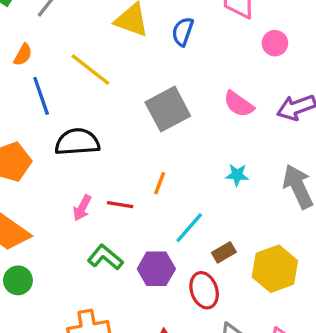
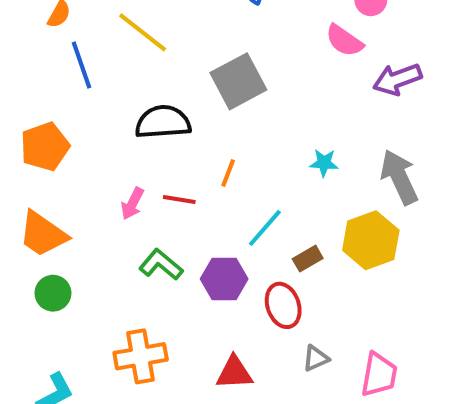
pink semicircle: (239, 104) -> (344, 41), moved
black semicircle: (77, 142) -> (163, 122), moved
yellow hexagon: (275, 269) -> (371, 240), moved

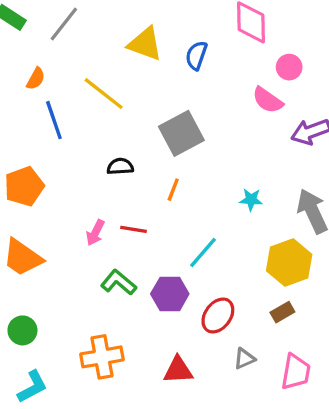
black semicircle: (163, 122) -> (120, 166), size x0.6
orange line: (228, 173) -> (173, 190), moved
brown rectangle: (308, 259) -> (282, 312), moved
green circle: (53, 293) -> (22, 330), moved
red ellipse: (283, 305) -> (218, 316), turned 56

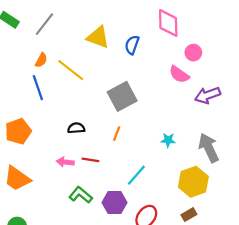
orange semicircle: (36, 79) -> (41, 60), moved
black semicircle: (120, 166) -> (76, 128), moved
pink arrow: (95, 233) -> (65, 162), turned 70

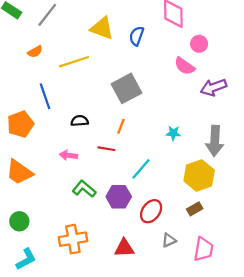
orange semicircle: (41, 60) -> (35, 52), moved, turned 32
yellow line: (71, 70) -> (74, 62), turned -56
blue line: (38, 88) -> (45, 96), moved
gray arrow: (209, 148) -> (215, 141), turned -152
red line: (90, 160) -> (106, 149), moved

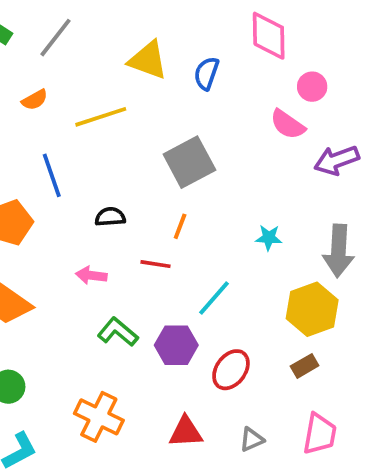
orange cross: (73, 239) -> (99, 417), turned 36
gray triangle: (169, 240) -> (252, 440), moved

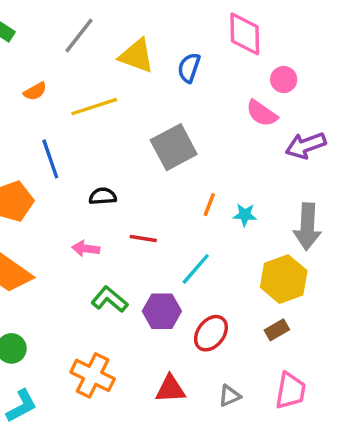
gray line: (55, 38) -> (79, 36), moved
orange line: (180, 226) -> (209, 205), moved

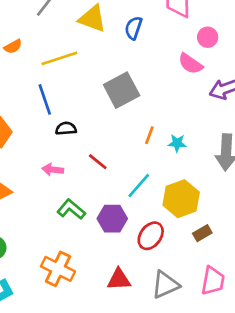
blue line: (50, 159) -> (45, 99), moved
red line: (143, 238) -> (98, 162), turned 30
yellow hexagon: (284, 279) -> (181, 199), moved
gray triangle: (230, 396) -> (165, 285), size x1.6

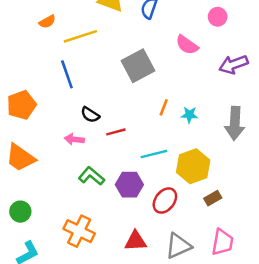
orange semicircle: (13, 46) -> (47, 22), moved
pink semicircle: (190, 64) -> (187, 45), moved
black semicircle: (66, 129) -> (90, 115), moved, turned -144
red line: (98, 162) -> (116, 132), turned -54
cyan line: (139, 185) -> (154, 154), turned 35

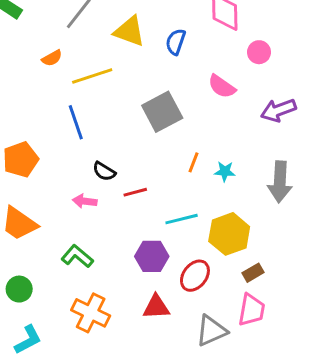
green L-shape: (91, 176) -> (77, 256), moved
red triangle: (136, 241) -> (156, 307), moved
pink trapezoid: (223, 242) -> (252, 310), moved

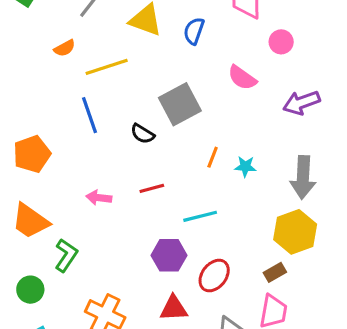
black semicircle: (104, 171) -> (142, 134), moved
yellow hexagon: (229, 234) -> (295, 232), moved
green L-shape: (77, 256) -> (66, 255), moved, turned 84

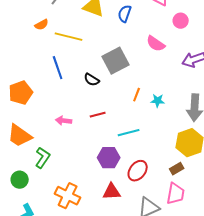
yellow line: (107, 67) -> (69, 37), turned 32

